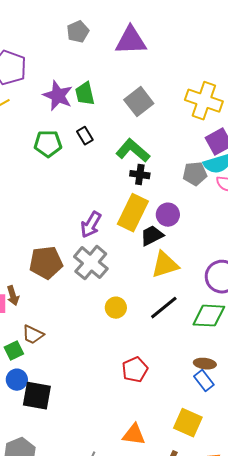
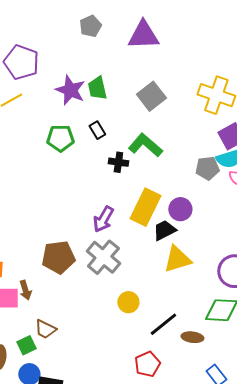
black cross: (140, 175) -> (118, 162), moved
black line: (164, 308) -> (163, 324), moved
brown ellipse: (205, 364) -> (192, 337), moved

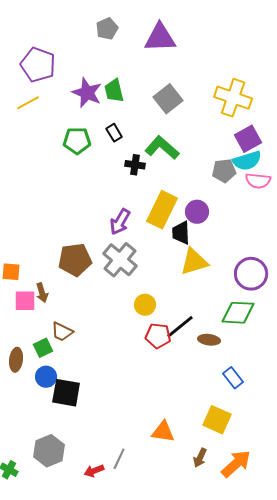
black trapezoid: (164, 230) -> (181, 233), turned -65
red pentagon: (147, 364) -> (158, 336), moved, turned 30

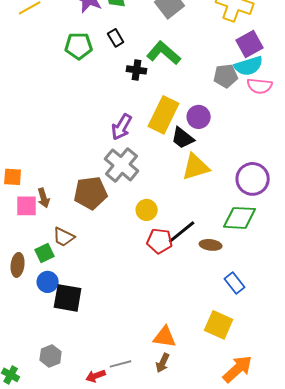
black trapezoid: (181, 233) -> (183, 138), turned -50
brown pentagon: (75, 260) -> (91, 193), moved
gray hexagon: (49, 451) -> (51, 356), size x0.7
brown arrow: (200, 458) -> (163, 363), moved
gray line: (119, 459) -> (121, 364), turned 50

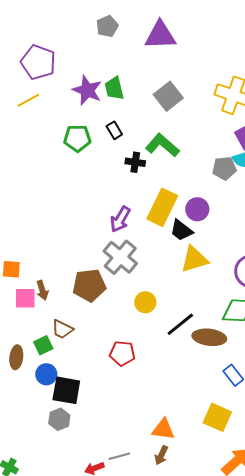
red pentagon: (160, 241) -> (122, 353), moved
brown ellipse: (211, 245) -> (209, 337), size x1.5
gray hexagon: (51, 356) -> (59, 419), moved

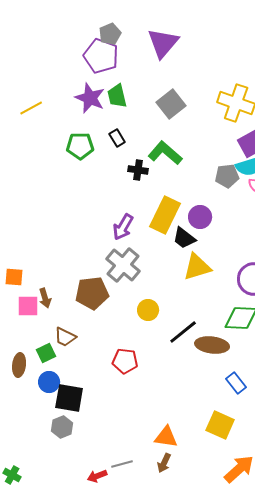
purple triangle: (160, 35) -> (163, 43), turned -48
purple pentagon: (38, 62) -> (101, 56), moved

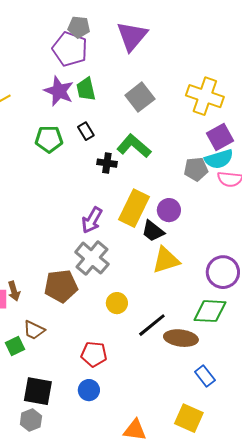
gray pentagon: (110, 34) -> (79, 27), turned 30
blue circle: (49, 382) -> (89, 390), moved

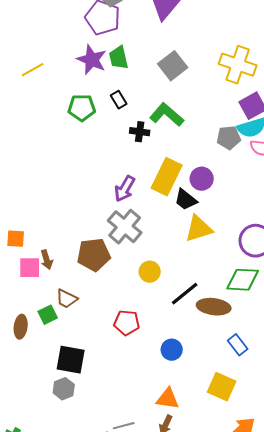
blue circle: (89, 390) -> (172, 350), moved

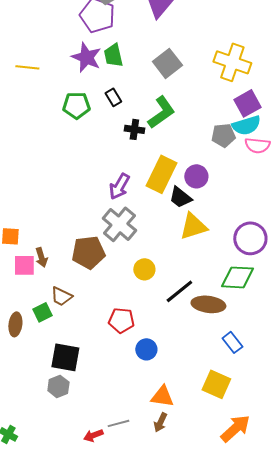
yellow line: (33, 70) -> (27, 67), turned 35
green L-shape: (167, 115) -> (161, 112), turned 104
blue circle: (172, 350) -> (146, 349), moved

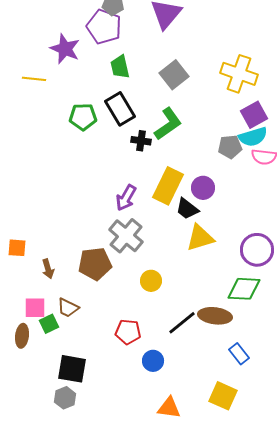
purple star: (86, 57) -> (65, 49), moved
black rectangle: (113, 97) -> (120, 109), size x1.8
pink square: (24, 265) -> (35, 308), moved
black line: (179, 291) -> (182, 323), moved

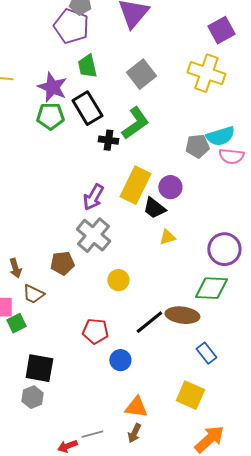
purple star: (65, 49) -> (52, 87), moved
purple square: (254, 115) -> (221, 30), moved
yellow triangle: (200, 238) -> (167, 237), size x0.6
brown pentagon: (95, 264) -> (62, 263), size x0.7
brown trapezoid: (68, 308) -> (33, 294), moved

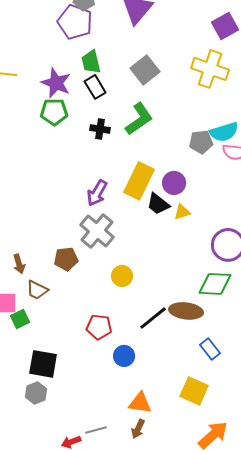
black rectangle: (87, 108) -> (95, 87), moved, size x0.7
black cross: (108, 140) -> (100, 129), moved
yellow triangle: (167, 237) -> (182, 212), moved

